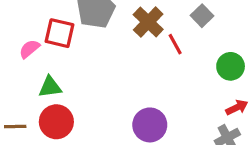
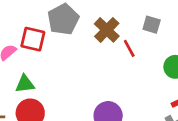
gray square: (202, 16) -> (152, 25), turned -30

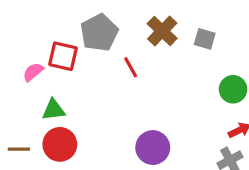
brown cross: (107, 30) -> (162, 31), moved
red line: (129, 48) -> (131, 67), moved

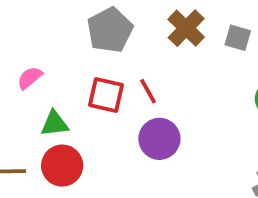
red square: (63, 56) -> (106, 95), moved
red line: (131, 67) -> (148, 91), moved
purple circle: (153, 148) -> (159, 139), moved

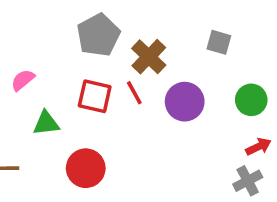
brown cross: (186, 28) -> (149, 57), moved
purple circle: (159, 139) -> (185, 102), moved
red circle: (62, 166) -> (86, 168), moved

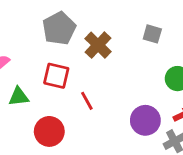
red line: (134, 93) -> (87, 101), moved
purple circle: (185, 102) -> (145, 120), moved

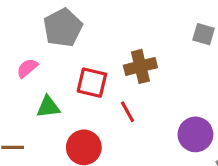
gray pentagon: (59, 28) -> (63, 28), moved
brown cross: (98, 45) -> (140, 66), moved, turned 32

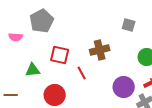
brown cross: (140, 66) -> (100, 50), moved
pink semicircle: (27, 68) -> (16, 37), moved, turned -136

